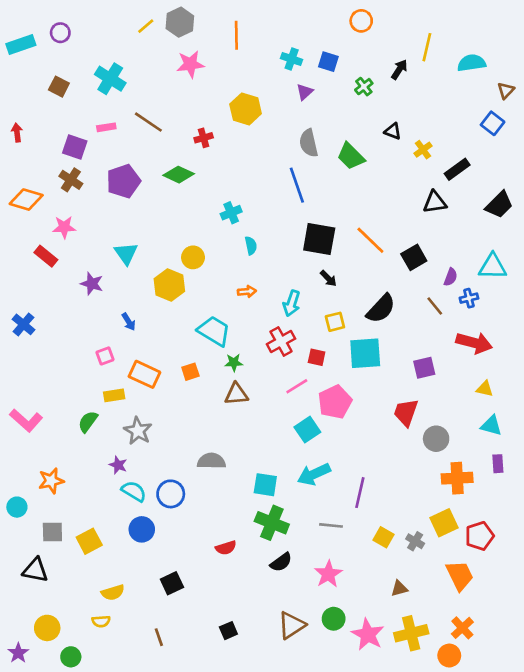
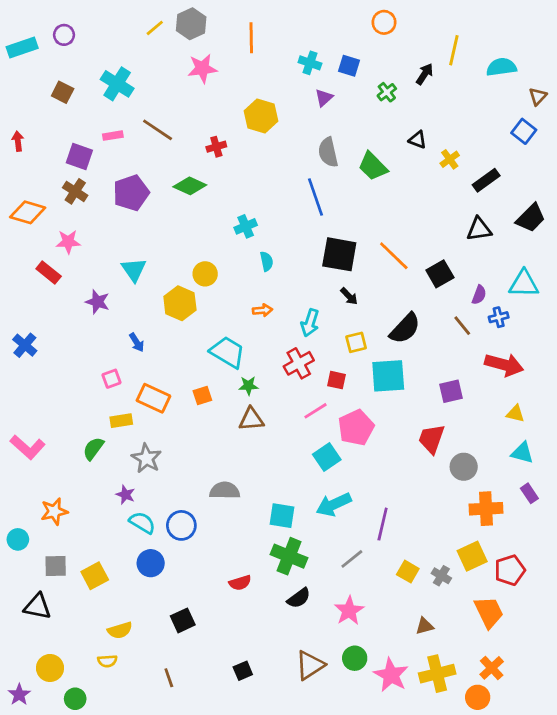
black triangle: (435, 202) -> (479, 229), moved
purple rectangle: (498, 464) -> (529, 493), turned -30
gray line: (331, 525) -> (352, 559), turned -45

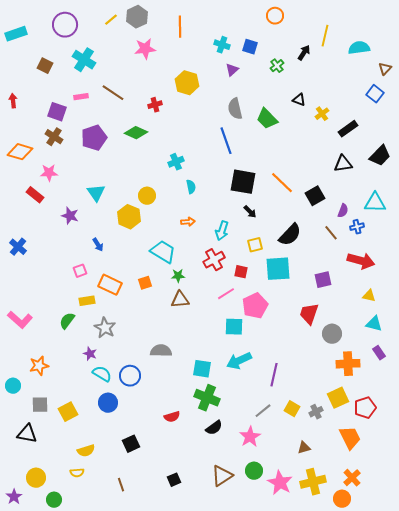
purple circle: (64, 35) -> (65, 25), moved, size x1.6
cyan square: (327, 457) -> (234, 327), turned 36
gray line: (352, 559) -> (263, 411), moved
gray cross: (441, 576) -> (316, 412), turned 32

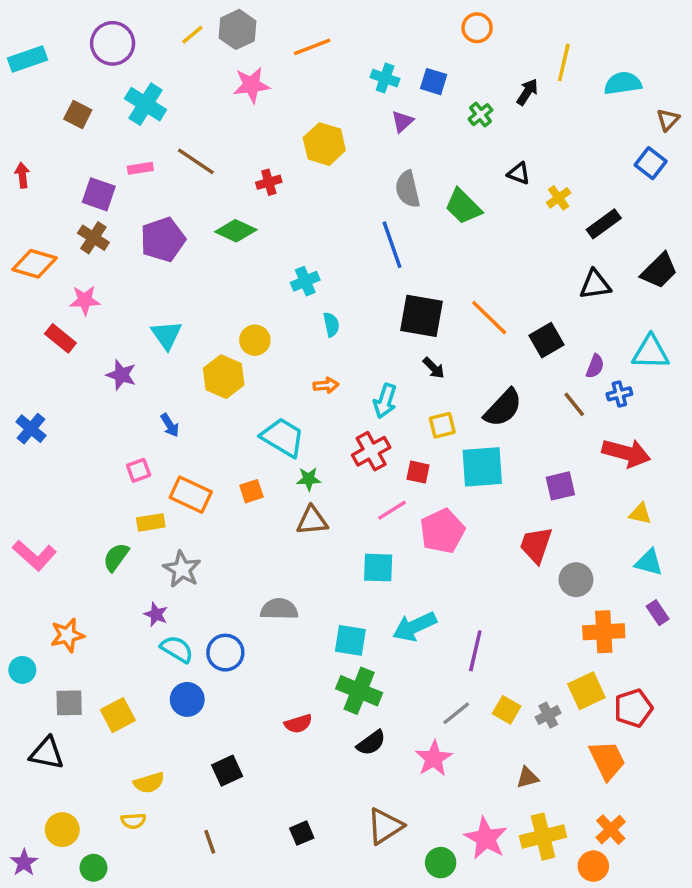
orange line: (180, 27) -> (312, 47), turned 70
cyan square: (234, 327) -> (378, 568), moved
green circle: (254, 471) -> (441, 863), moved

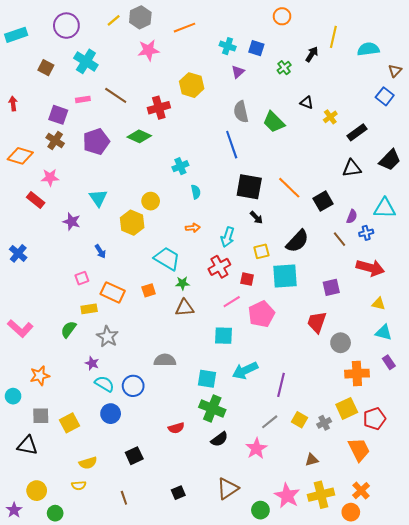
red cross: (269, 182) -> (159, 108), size x1.5

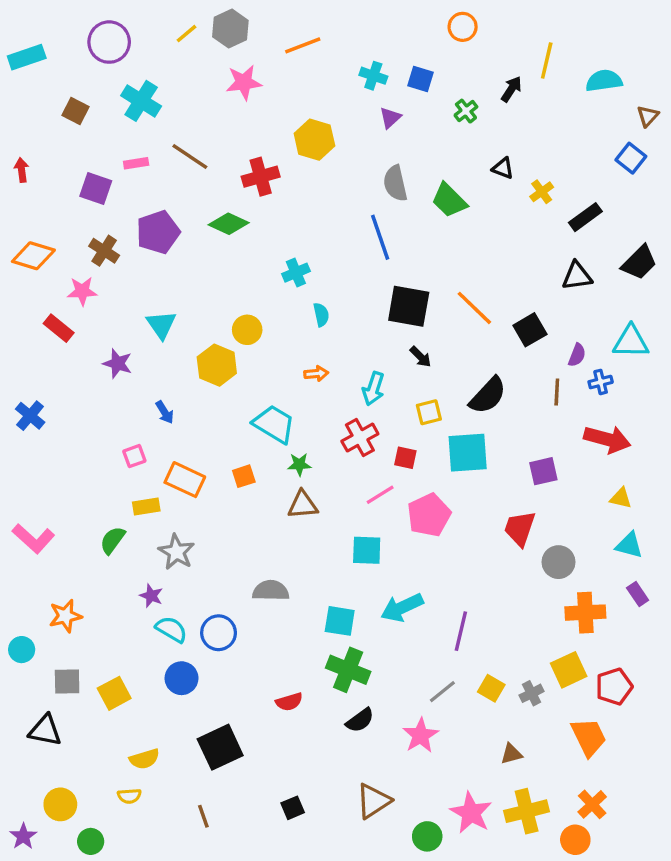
brown cross: (55, 141) -> (104, 251), moved
brown line: (339, 239) -> (557, 392), turned 42
black square: (134, 456) -> (220, 747), size x1.5

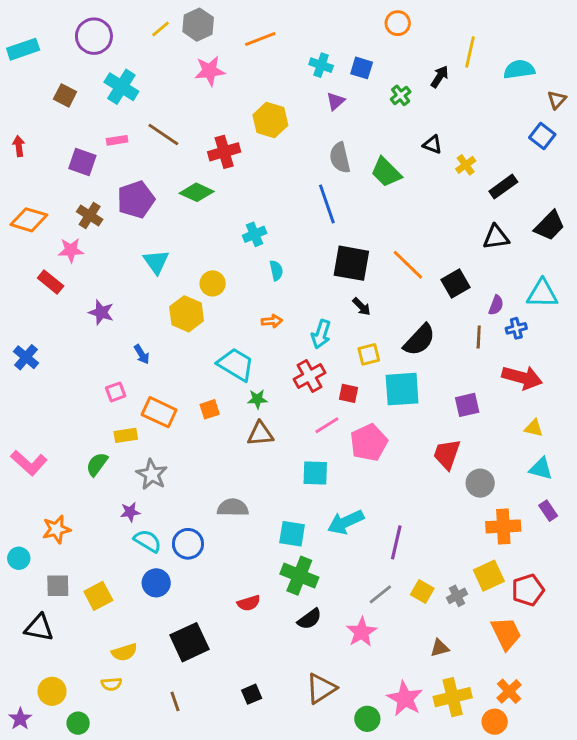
cyan triangle: (161, 325) -> (156, 262), moved
purple star: (151, 596) -> (130, 512), turned -30

